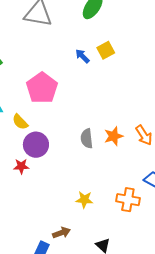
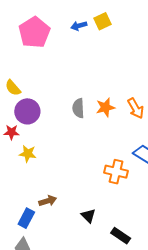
blue arrow: (82, 56) -> (79, 26), turned -63
pink pentagon: (42, 88) -> (34, 32), moved
yellow star: (84, 200) -> (28, 154), moved

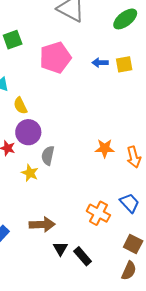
gray semicircle: (78, 108) -> (48, 156), moved
yellow star: (28, 154) -> (30, 173), moved
brown arrow: (48, 201) -> (42, 224), moved, size x1.4
black rectangle: (121, 236) -> (83, 256), moved

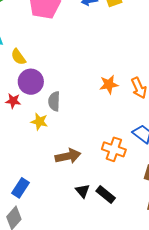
brown arrow: (42, 224) -> (68, 156), moved

